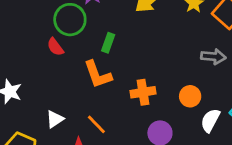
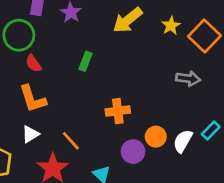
green circle: (70, 20) -> (19, 35), moved
orange L-shape: (98, 74) -> (33, 99), moved
orange circle: (190, 96) -> (156, 137), moved

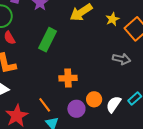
green rectangle: (85, 61) -> (48, 40), size x1.6
orange line: (71, 141) -> (45, 105), moved

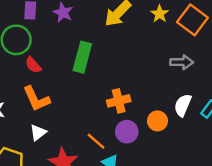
white semicircle: (114, 104) -> (183, 105), moved
purple circle: (76, 109) -> (127, 132), moved

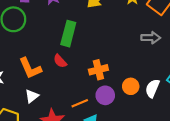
red semicircle: (33, 65) -> (60, 61), moved
white semicircle: (183, 105) -> (152, 88), moved
orange line: (96, 141) -> (80, 103), turned -63

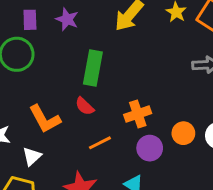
white triangle: (32, 96) -> (32, 156), moved
orange line: (80, 103) -> (100, 143), moved

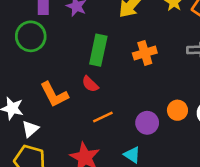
orange cross: (138, 114) -> (145, 53), moved
white triangle: (32, 156) -> (30, 129), moved

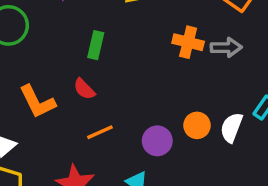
green rectangle: (98, 50) -> (96, 45), size x0.7
orange cross: (145, 53) -> (188, 42), moved, turned 30

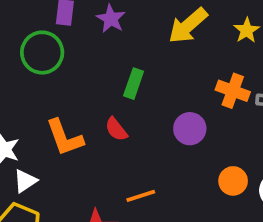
orange line: (100, 132) -> (141, 196), moved
purple circle: (157, 141) -> (190, 129), moved

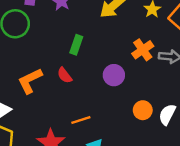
orange cross: (233, 91) -> (143, 50), turned 35
orange L-shape: (65, 138) -> (30, 81), turned 84

